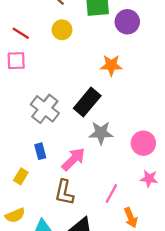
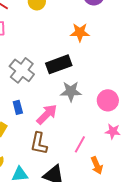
black rectangle: (87, 102) -> (59, 64), turned 30

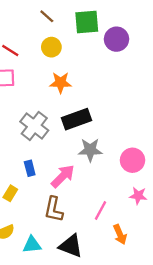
orange star: (80, 32) -> (61, 83), moved

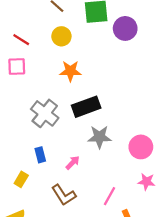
pink arrow: (63, 176) -> (73, 163), size x0.6
brown L-shape: (54, 209) -> (64, 195), turned -45

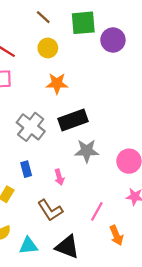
pink arrow: (73, 163) -> (59, 177), turned 120

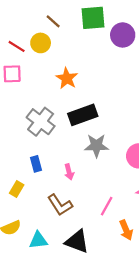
brown line: (43, 17) -> (53, 21), moved
yellow circle: (48, 48) -> (41, 43), moved
orange star: (57, 83) -> (67, 78), turned 30

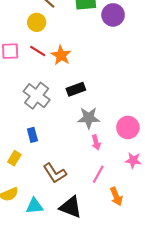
red line: (17, 46) -> (38, 51), moved
black rectangle: (83, 115) -> (76, 89), size x0.7
pink arrow: (69, 172) -> (96, 142), moved

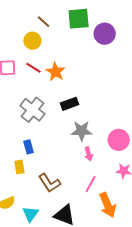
yellow rectangle: (14, 158) -> (19, 167), moved, turned -40
orange arrow: (116, 196) -> (108, 205), size x1.4
cyan triangle: (35, 206) -> (30, 214), turned -48

